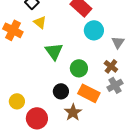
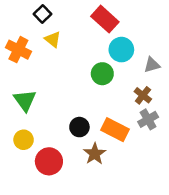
gray triangle: (118, 42) -> (152, 65), turned 40
green triangle: (54, 51) -> (25, 100), moved
green circle: (79, 68) -> (102, 74), moved

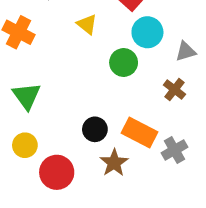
yellow triangle: (53, 39) -> (87, 24), moved
gray cross: (148, 119) -> (174, 150), moved

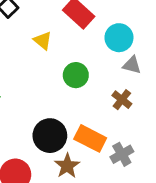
cyan circle: (147, 32) -> (119, 38), moved
gray triangle: (186, 51) -> (132, 65), turned 30
black circle: (95, 129) -> (50, 136), size x1.5

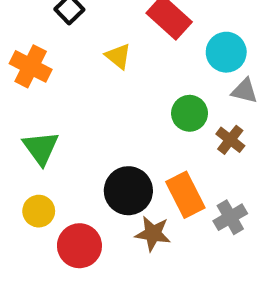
green circle: (76, 75) -> (190, 113), moved
orange rectangle: (90, 138) -> (185, 195), turned 36
brown star: (67, 166) -> (153, 234), turned -30

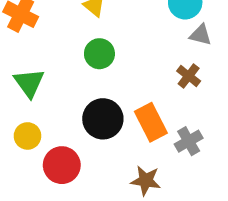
green circle: (190, 113) -> (99, 54), moved
brown star: (153, 234) -> (146, 181), moved

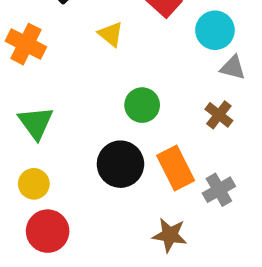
green circle: (99, 54) -> (142, 105), moved
red circle: (62, 165) -> (48, 231), moved

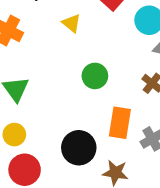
black circle: (120, 164) -> (79, 148), moved
orange rectangle: (176, 168) -> (120, 123), turned 36

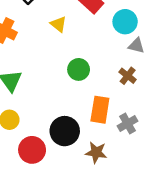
red circle: (25, 170) -> (32, 150), moved

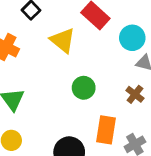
yellow triangle: (58, 24) -> (63, 40), size x1.5

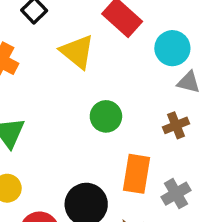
brown cross: (135, 94) -> (176, 125), turned 30

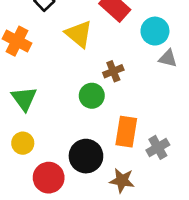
green circle: (106, 116) -> (92, 96), moved
brown cross: (176, 125) -> (113, 71), moved

